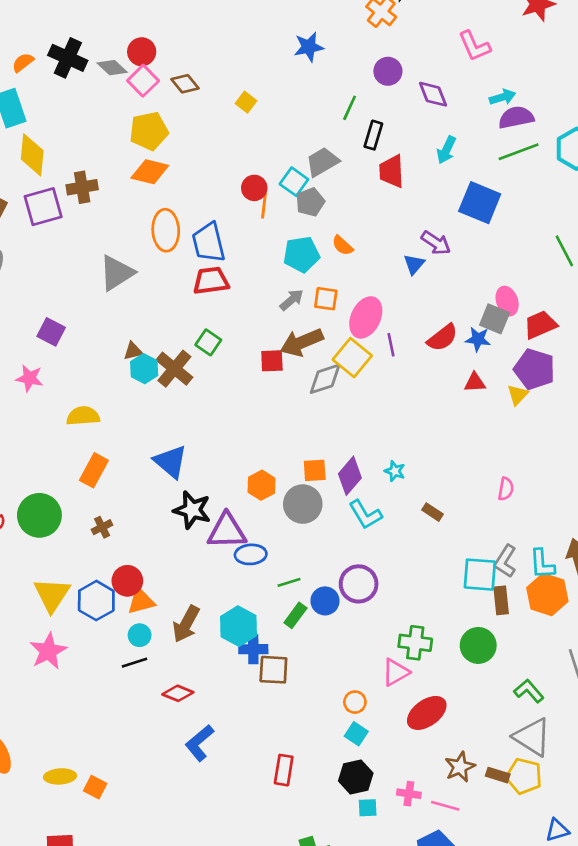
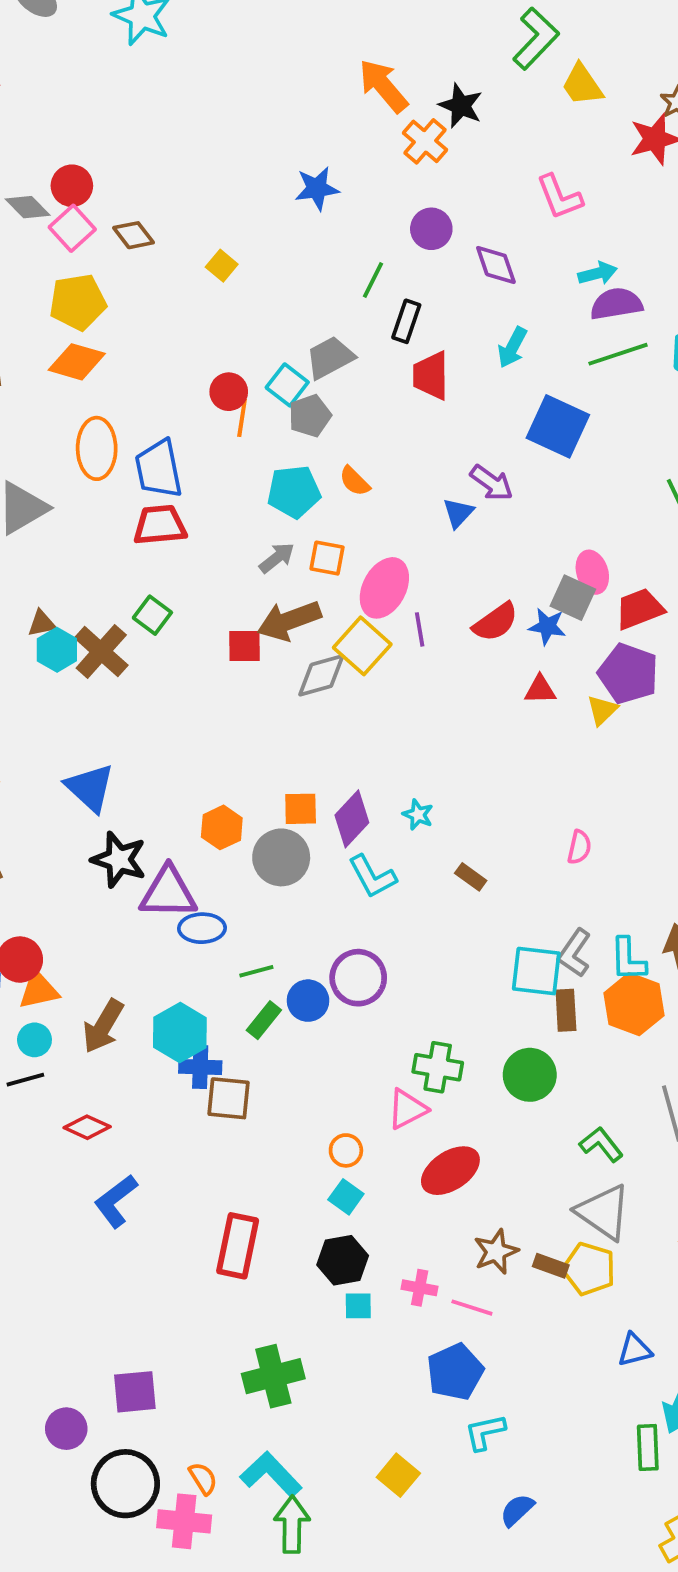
red rectangle: (284, 770) -> (238, 1246), size x1.4

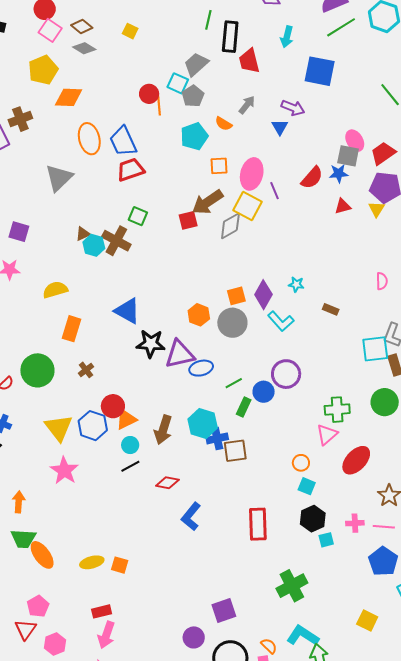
gray diamond: (28, 207) -> (84, 48), moved
yellow pentagon: (78, 302) -> (43, 70), moved
black rectangle: (406, 321) -> (230, 37), size x1.4
gray arrow: (277, 558) -> (247, 105), moved

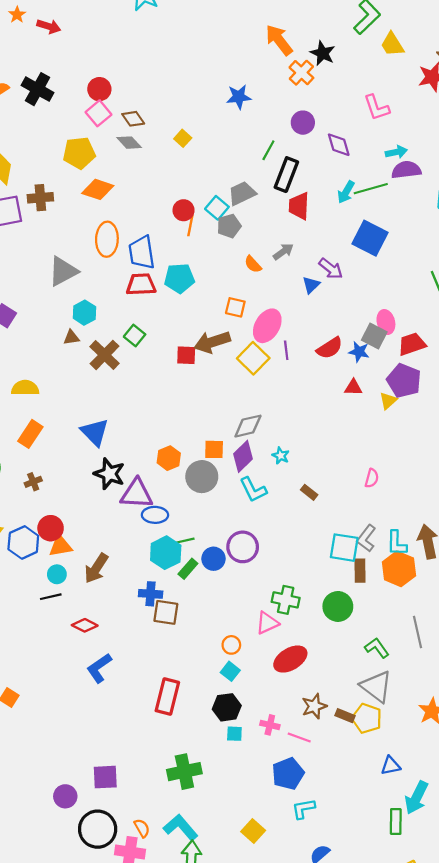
green line: (341, 27) -> (371, 189), moved
cyan pentagon: (194, 136) -> (179, 278), moved
gray diamond: (230, 226) -> (248, 426), moved
cyan hexagon: (94, 245) -> (84, 313), moved
cyan hexagon: (203, 424) -> (166, 553), moved

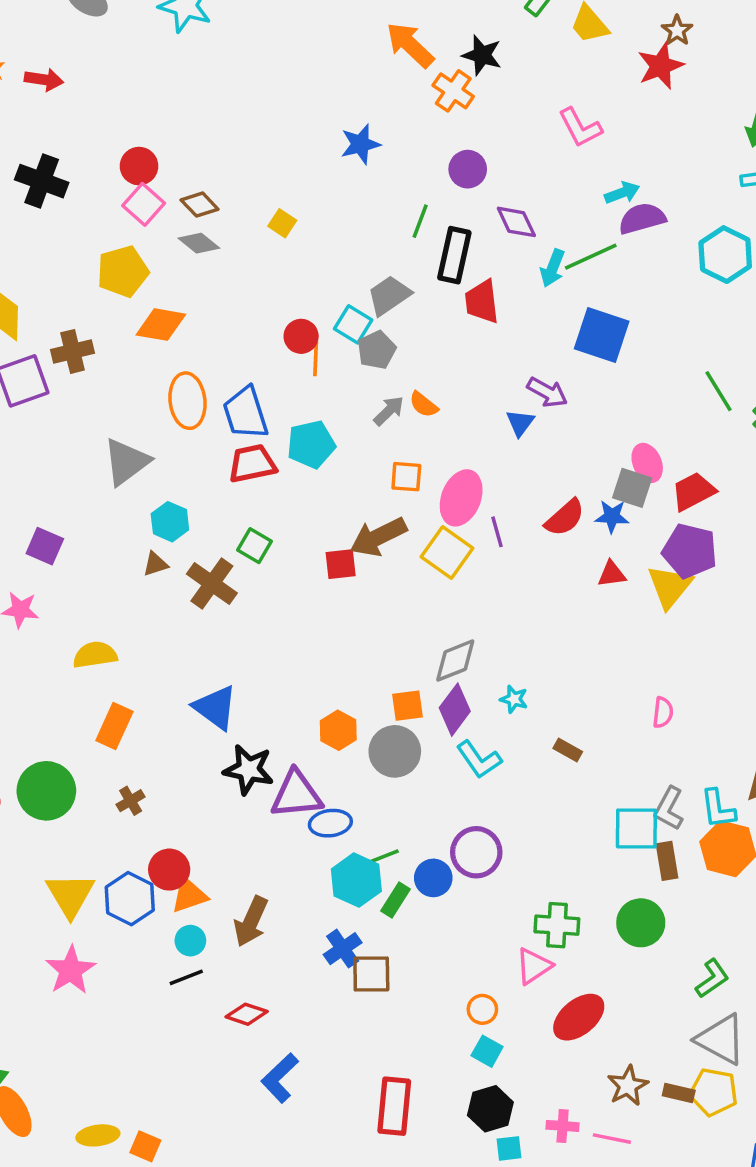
purple diamond: (339, 145) -> (516, 222), moved
gray arrow: (283, 252) -> (389, 411), moved
yellow triangle: (388, 401) -> (670, 586), size x1.6
blue cross: (151, 594) -> (343, 949), turned -30
green L-shape: (377, 648) -> (712, 978), turned 100

